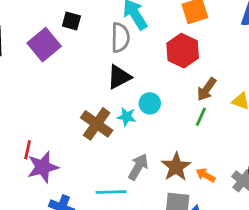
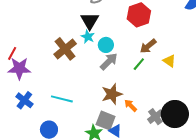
black triangle: (119, 77) -> (90, 21), turned -48
cyan star: (126, 117) -> (88, 37), moved
gray arrow: (138, 167) -> (109, 61), moved

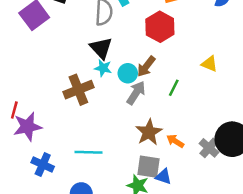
brown arrow: (148, 46) -> (146, 66), moved
brown cross: (65, 49) -> (78, 90), turned 30
yellow triangle: (169, 61) -> (209, 64), moved

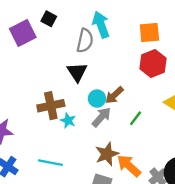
red hexagon: (160, 27) -> (153, 64), moved
cyan star: (103, 68) -> (68, 121), moved
orange arrow: (175, 141) -> (129, 166), size x1.6

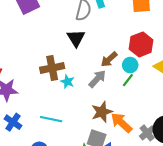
red hexagon: (153, 64) -> (141, 44), moved
cyan circle: (97, 99) -> (130, 65), moved

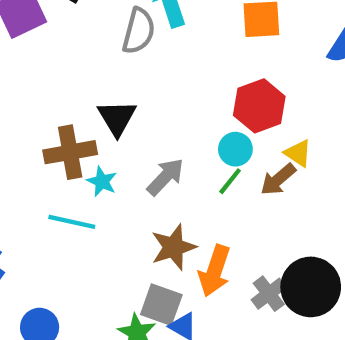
black triangle: (76, 38) -> (117, 118), moved
brown arrow: (109, 59) -> (278, 179), moved
cyan line: (51, 119) -> (72, 222), moved
orange arrow: (121, 123) -> (215, 271), turned -115

